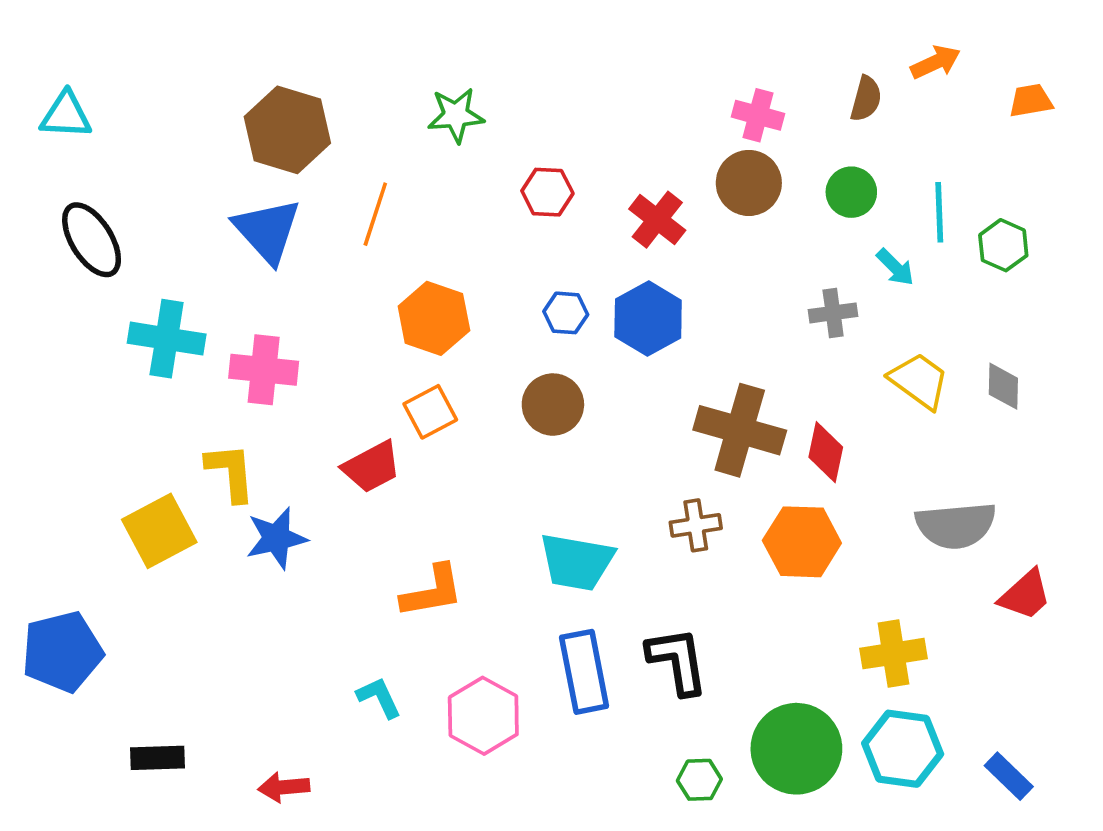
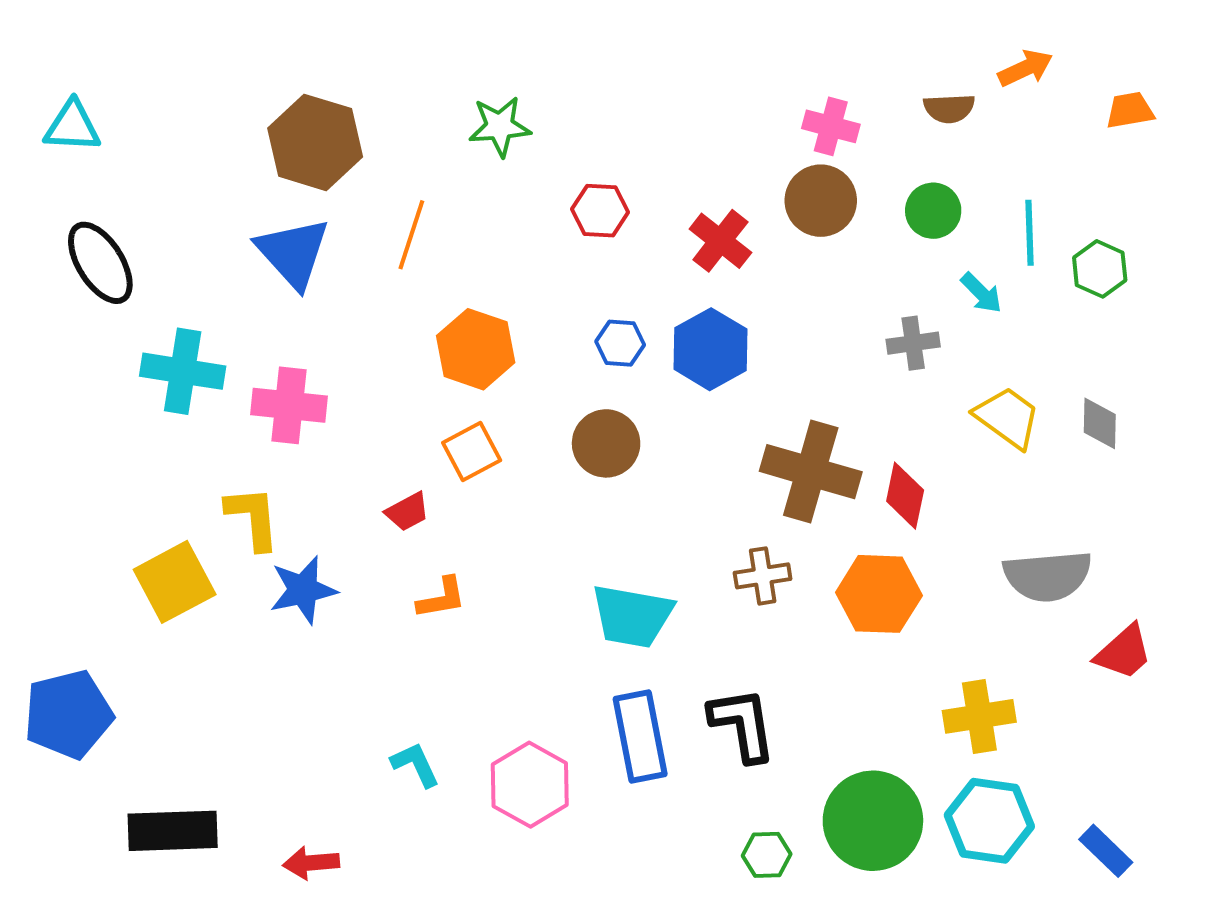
brown semicircle: (866, 99) -> (949, 108), turned 72
red trapezoid: (372, 467) -> (407, 512), size x0.7
orange L-shape: (432, 591) -> (441, 598), moved, size x0.7
black rectangle: (157, 758) -> (173, 831), size x1.5

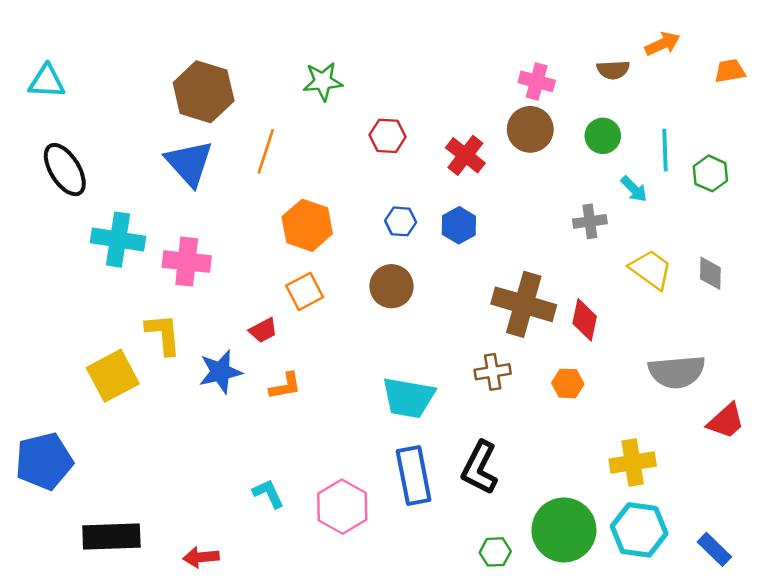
blue hexagon: (710, 349) -> (459, 225), size x0.7
blue star: (303, 590) -> (220, 372), moved
orange hexagon: (879, 594) -> (568, 383), size x0.6
black L-shape: (743, 724) -> (480, 468), turned -144

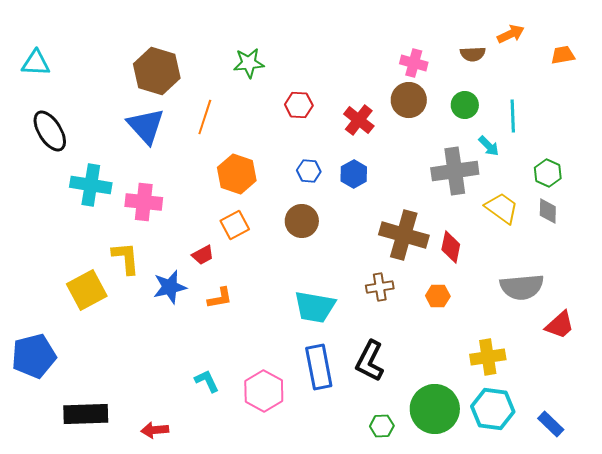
green hexagon: (710, 173) -> (548, 173), moved
gray cross: (590, 221) -> (455, 171), size x1.8

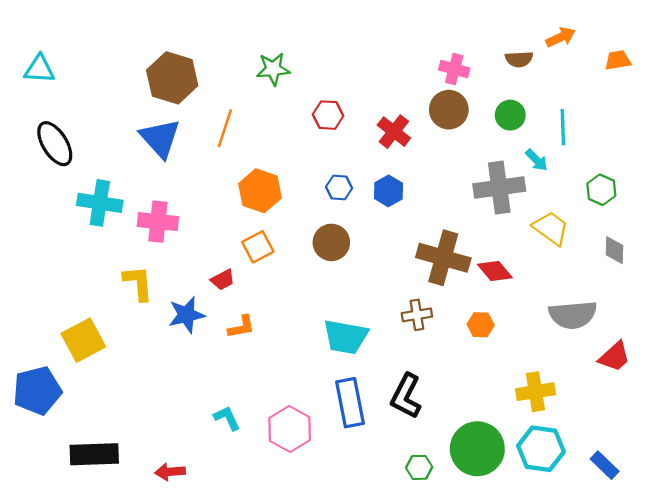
gray diamond: (548, 211) -> (615, 250), moved
red diamond: (451, 247) -> (495, 271), turned -52
yellow square: (87, 290) -> (83, 340), moved

